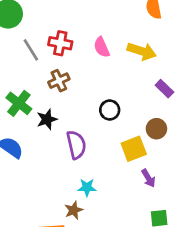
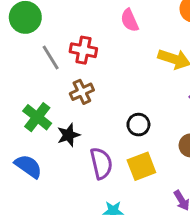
pink semicircle: (102, 47) -> (130, 20), moved
yellow square: (134, 149) -> (141, 166), moved

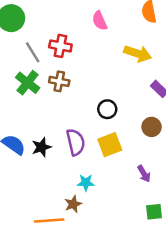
brown cross: (82, 92) -> (59, 81), turned 36
green cross: (37, 117) -> (28, 83), moved
black star: (68, 135) -> (41, 147), moved

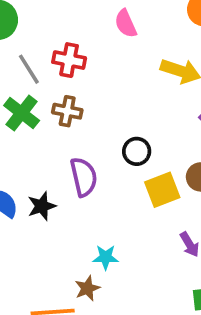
purple semicircle: (76, 142) -> (84, 177), moved
yellow square: (110, 145) -> (162, 190), moved

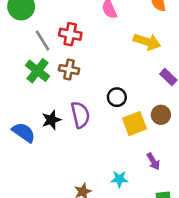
black star: (42, 206) -> (51, 120), moved
cyan star: (106, 257) -> (119, 179), moved

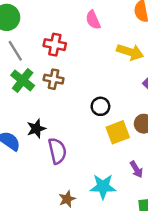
gray line: (43, 41) -> (15, 51), moved
purple semicircle: (80, 115) -> (57, 151), moved
cyan star: (119, 179) -> (103, 187), size x1.5

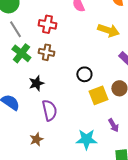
black star: (36, 129) -> (36, 83), moved
brown star: (67, 199) -> (36, 139), moved

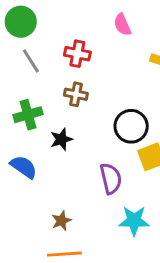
green cross: (21, 53) -> (28, 115), moved, turned 36
black circle: (84, 74) -> (131, 126), size x1.5
purple semicircle: (49, 110) -> (111, 179), moved

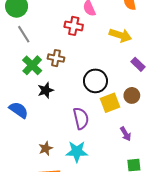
red cross: (77, 54) -> (74, 26), moved
green cross: (28, 115) -> (32, 65), moved, turned -30
cyan star: (134, 221) -> (77, 152), moved

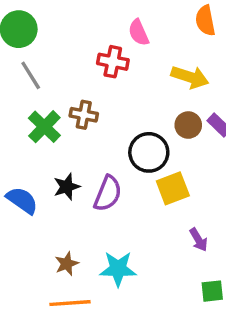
black star: (46, 90) -> (67, 187), moved
brown circle: (132, 95) -> (188, 125), moved
purple semicircle: (81, 118) -> (108, 194), moved, turned 35

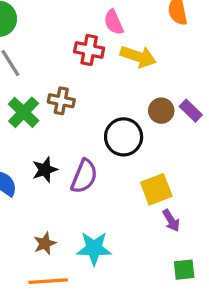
yellow arrow: (190, 77) -> (138, 57), moved
yellow square: (173, 188) -> (156, 189), moved

